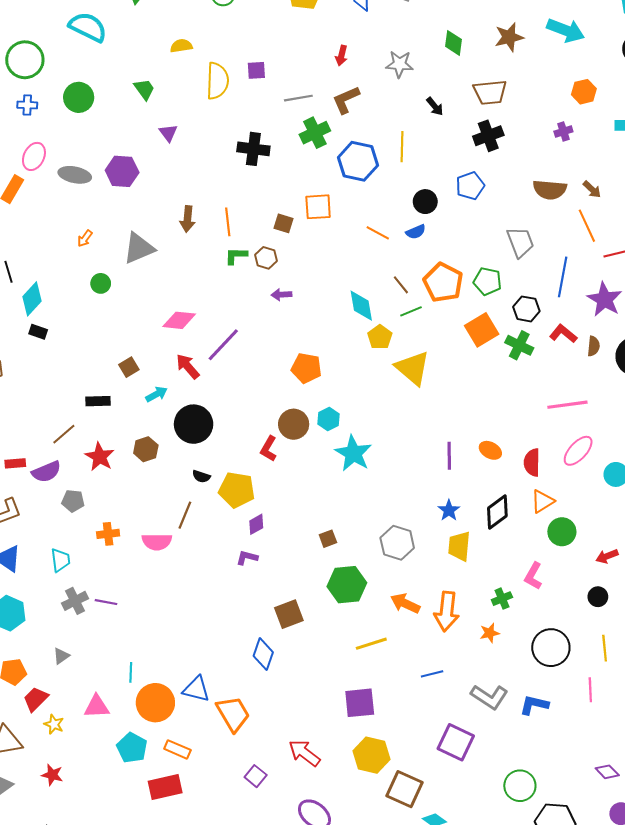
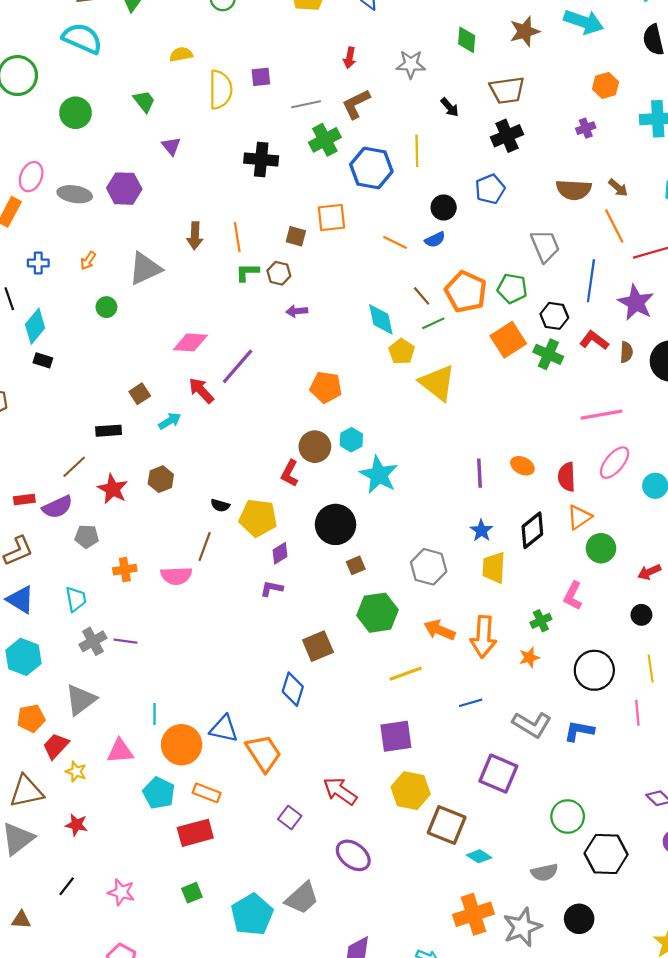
blue cross: (27, 105) -> (38, 263), moved
black circle: (194, 424) -> (336, 524), moved
gray triangle: (61, 656) -> (81, 700), size x1.8

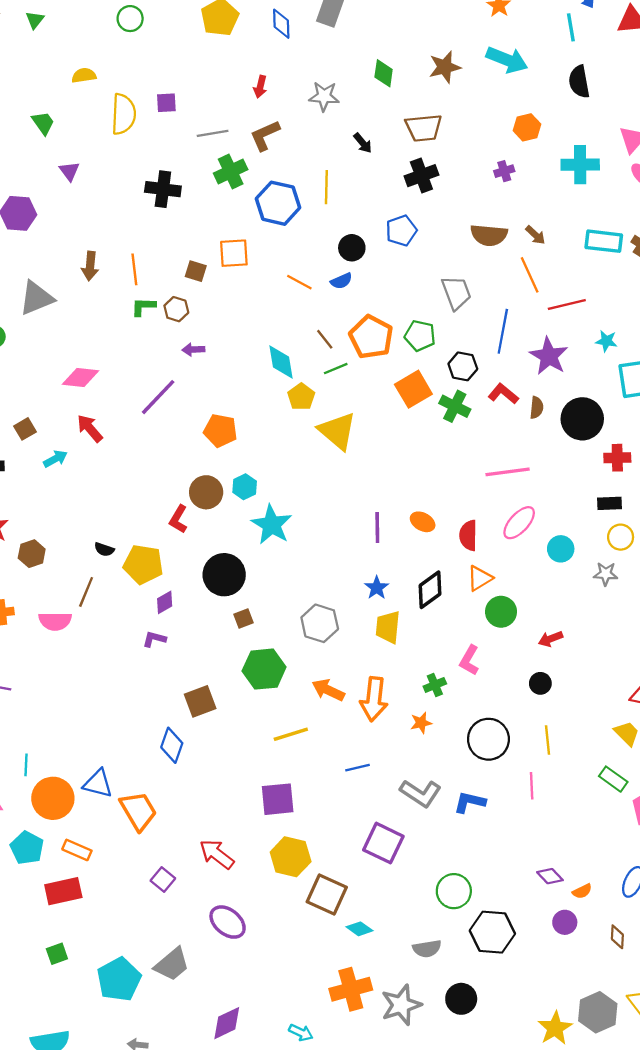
purple line: (238, 366) -> (158, 397), moved
brown hexagon: (161, 479) -> (32, 554), moved

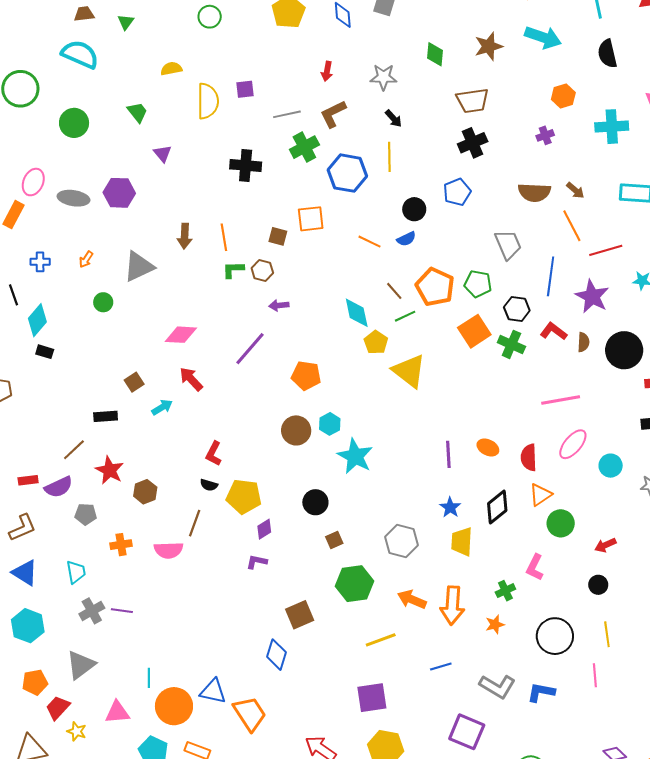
black arrow: (363, 143) -> (394, 118), moved
red L-shape: (178, 519) -> (214, 454), moved
black circle: (224, 575) -> (315, 502), size x0.7

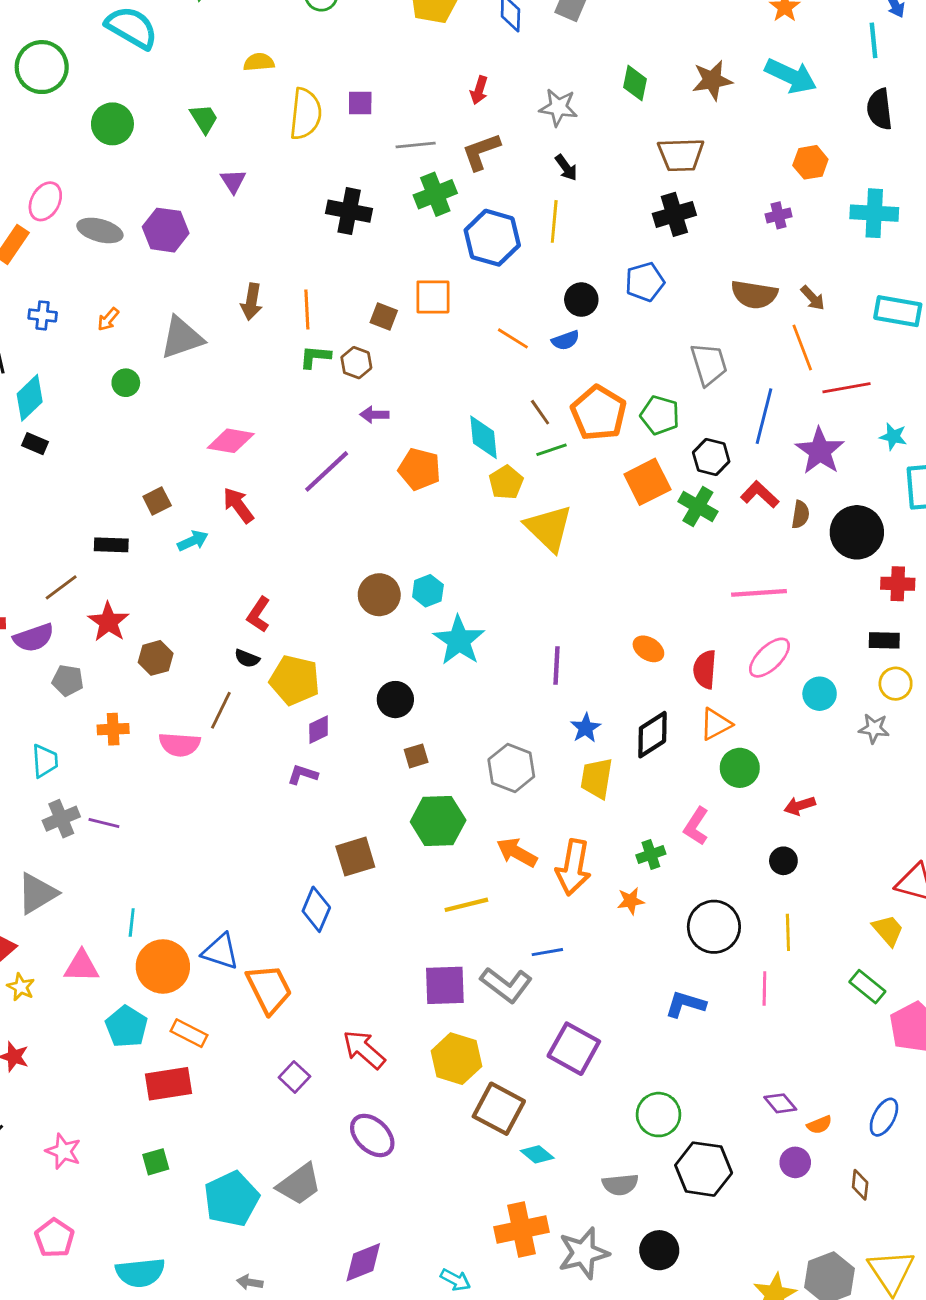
orange pentagon: (306, 376) -> (420, 469), moved
purple line: (448, 454) -> (556, 665), moved
gray L-shape: (497, 686) -> (506, 985), moved

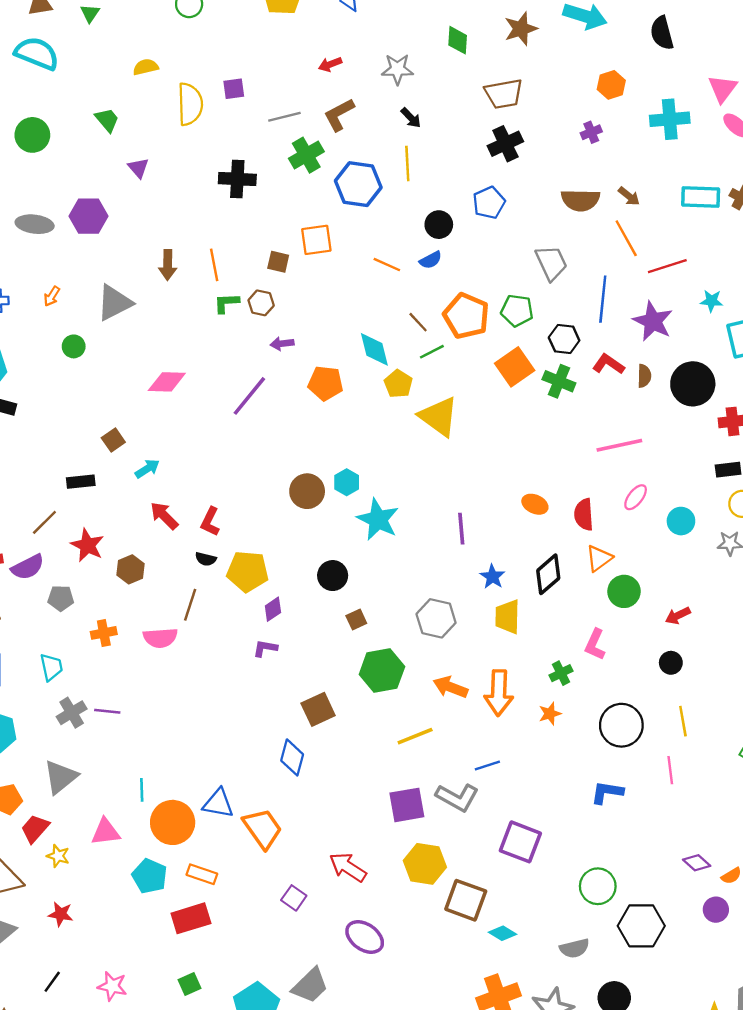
red arrow: (479, 90) -> (330, 64), turned 60
red arrow: (238, 505) -> (164, 516), moved
pink ellipse: (769, 658) -> (636, 497), size x0.7

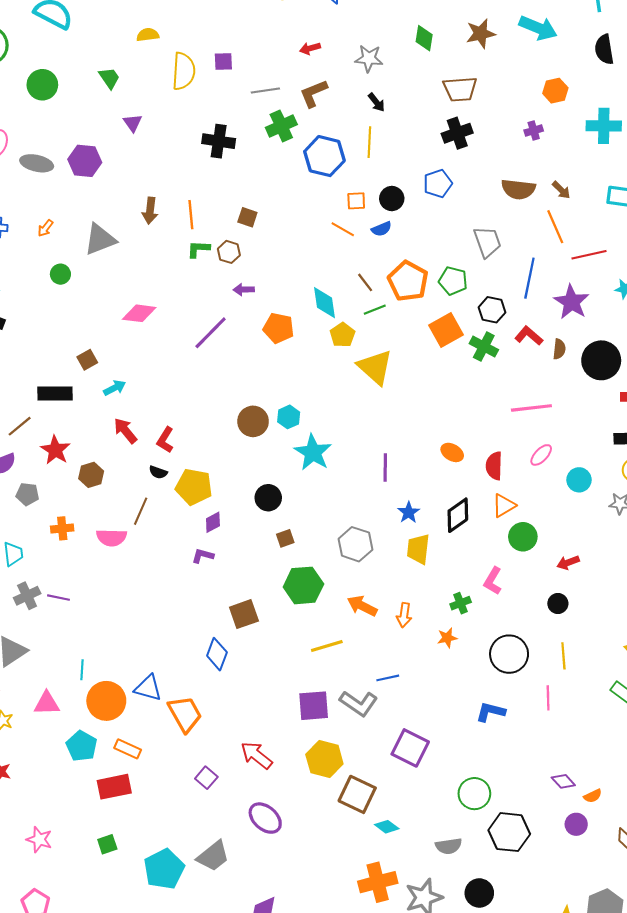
orange square: (316, 240) -> (356, 201), moved, size x0.7
black rectangle: (81, 482) -> (55, 393), size x1.4
orange arrow: (499, 693) -> (404, 615), size x0.6

